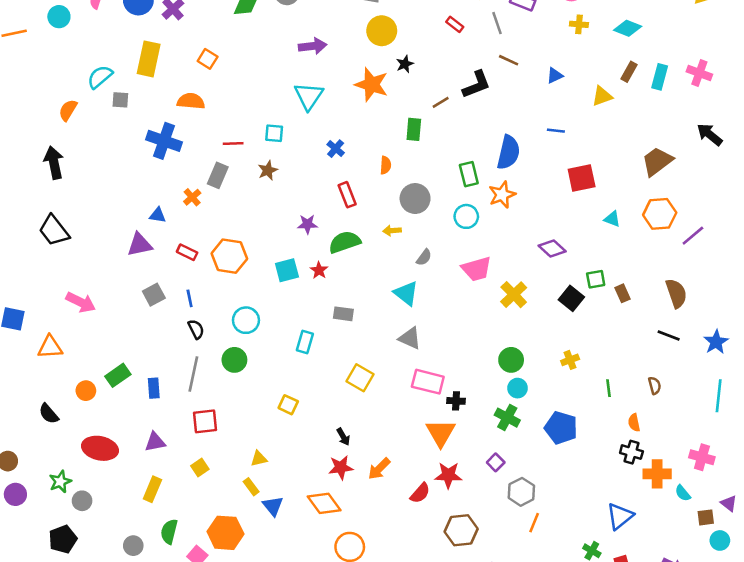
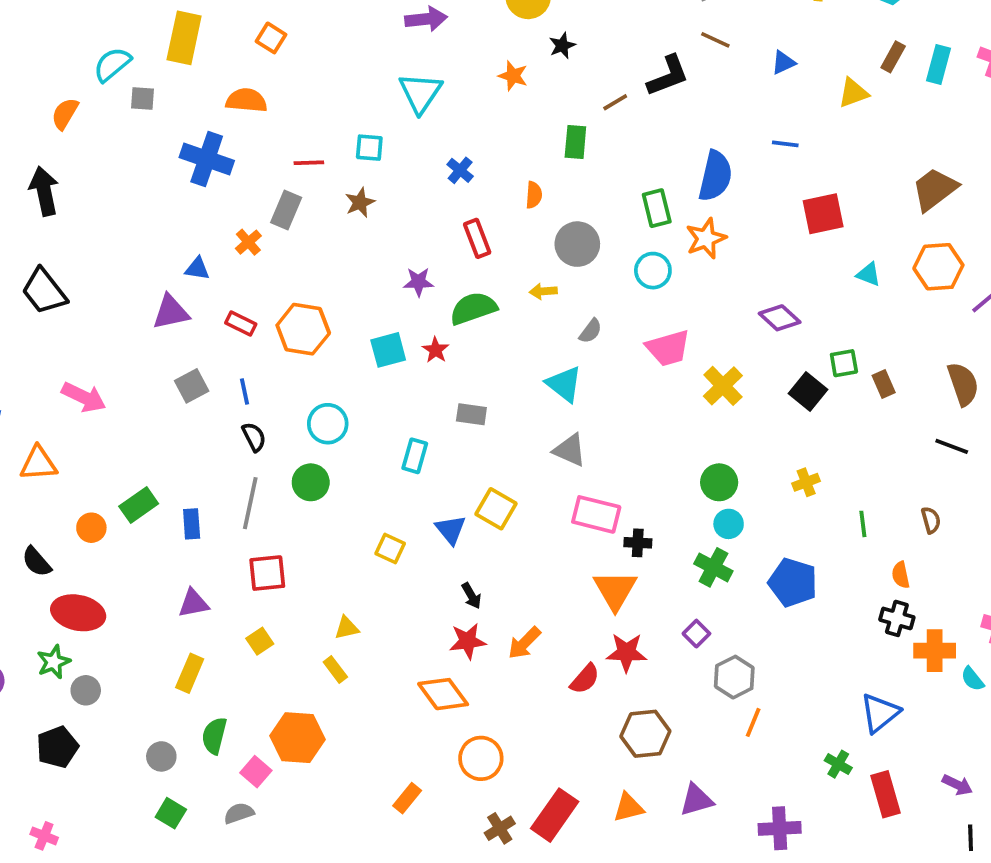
orange star: (371, 85) -> (513, 76), size x0.6
red ellipse: (100, 448) -> (78, 613), moved
blue triangle: (273, 506) -> (451, 530), moved

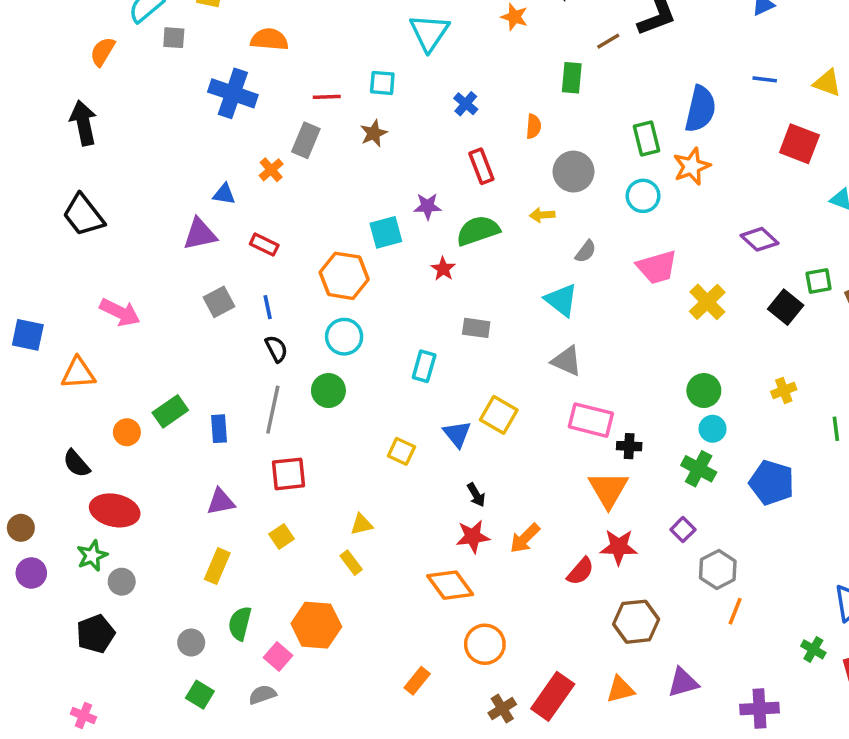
yellow triangle: (853, 93) -> (827, 83), moved, turned 40
red square: (823, 214) -> (799, 144), turned 33
orange hexagon: (303, 329) -> (344, 276), moved
cyan square: (388, 350) -> (386, 232), moved

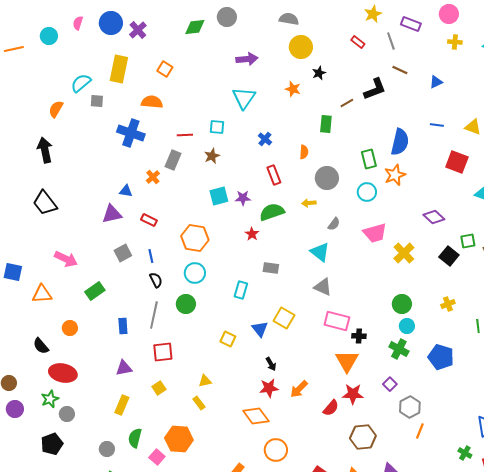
cyan square: (386, 232) -> (219, 196), moved
green rectangle: (170, 411) -> (95, 291), moved

